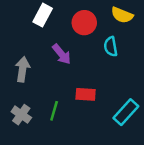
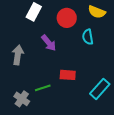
green line: (54, 111) -> (43, 88), turned 56
gray cross: (21, 115) -> (22, 99), moved

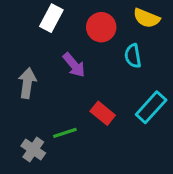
red rectangle: (68, 75) -> (103, 113), turned 35
cyan rectangle: (100, 89) -> (151, 107), moved

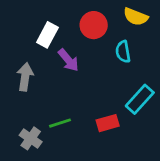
white rectangle: (51, 18) -> (47, 35), moved
red rectangle: (103, 113) -> (108, 123), moved, turned -55

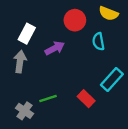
white rectangle: (47, 35) -> (27, 34), moved
purple arrow: (68, 60) -> (55, 48), turned -78
red rectangle: (108, 123) -> (86, 99), turned 60

